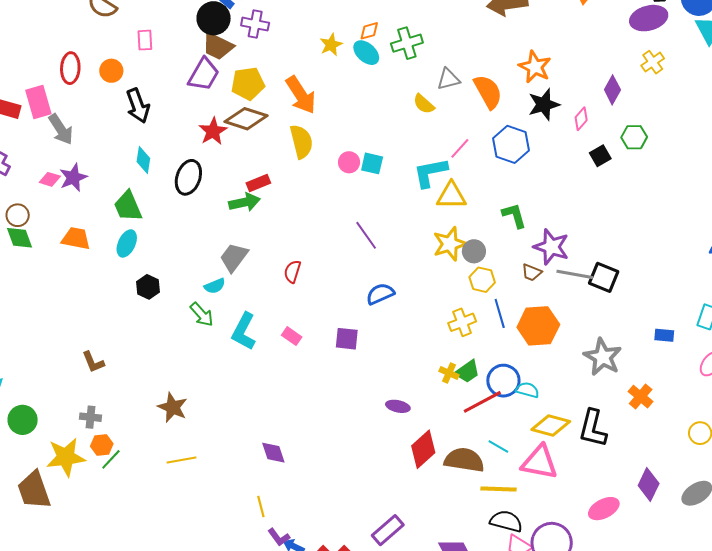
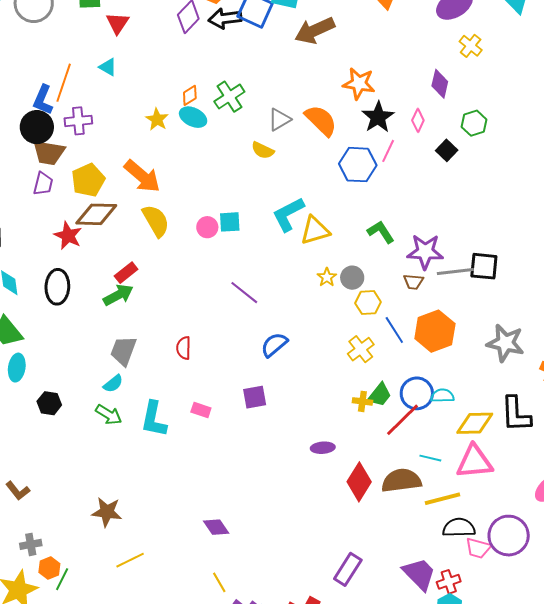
purple trapezoid: (204, 74) -> (43, 184), size x0.7
pink line: (460, 148) -> (388, 151), moved
yellow star: (450, 244) -> (327, 277), size x0.6

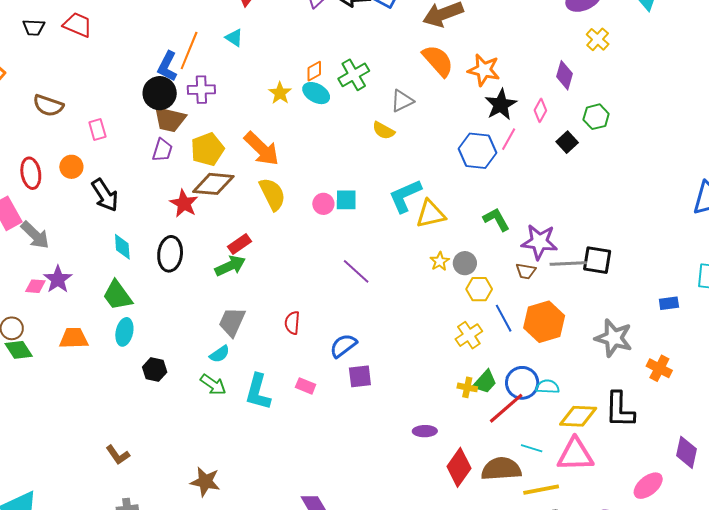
orange semicircle: (321, 120) -> (438, 61), moved
blue semicircle: (274, 345) -> (343, 346), moved

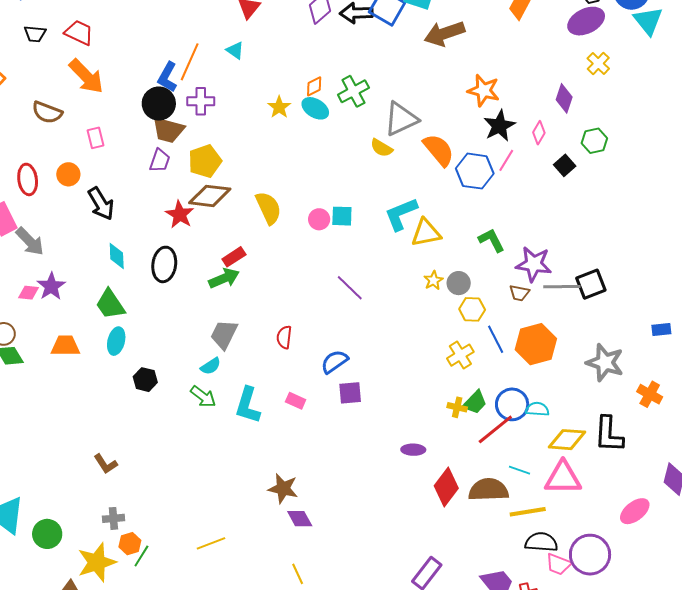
orange semicircle: (438, 61) -> (439, 150), moved
gray triangle: (402, 101) -> (401, 119), size x1.5
orange arrow: (262, 149) -> (86, 76), moved
black square: (597, 260) -> (591, 284), turned -32
brown star: (205, 482) -> (283, 489), moved

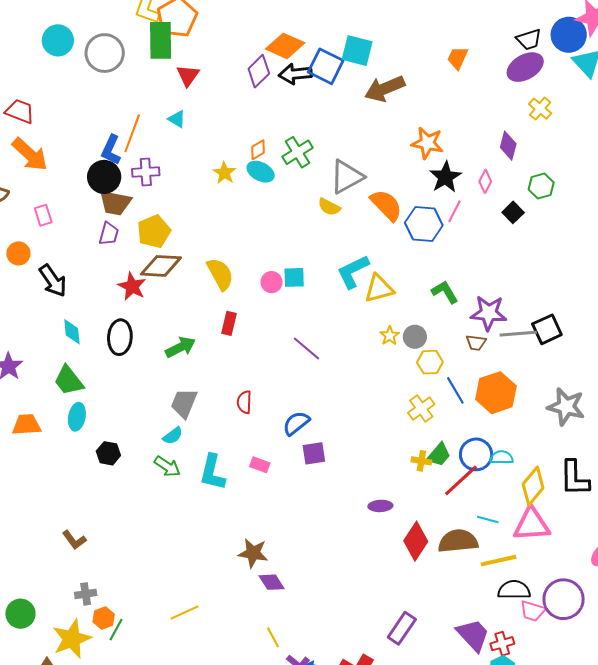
red rectangle: (234, 257) -> (229, 323), moved, turned -40
yellow diamond: (567, 440) -> (533, 486), turned -51

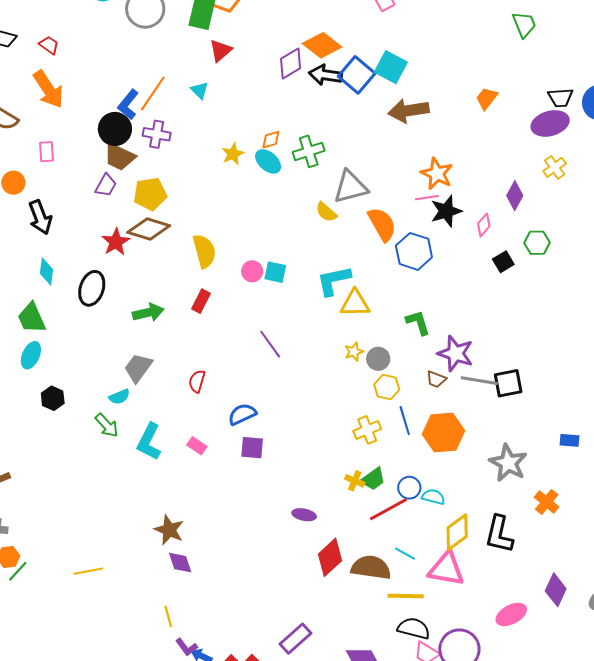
red trapezoid: (20, 111) -> (49, 45), size x0.7
pink line: (455, 211) -> (427, 198), moved, turned 40
blue circle: (476, 454) -> (409, 488), size x0.7

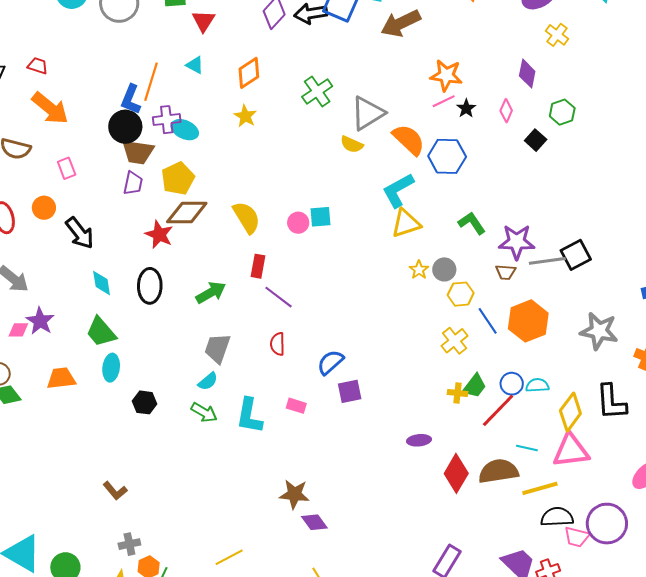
orange diamond: (271, 140) -> (249, 73), moved, size x1.5
cyan ellipse: (268, 161) -> (185, 130), moved
black star: (446, 211) -> (466, 108), size x0.6
cyan L-shape: (334, 281) -> (398, 190), moved
purple line: (270, 344) -> (279, 297), moved

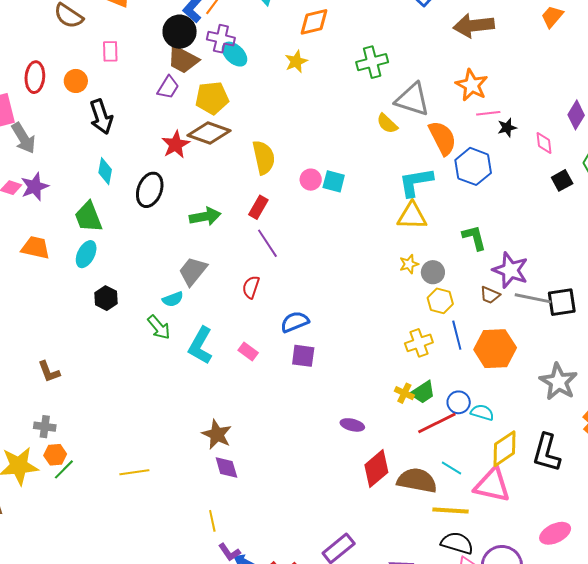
orange star: (446, 75) -> (472, 85), moved
pink diamond: (506, 111) -> (544, 143), turned -50
gray triangle: (368, 113) -> (412, 99), turned 30

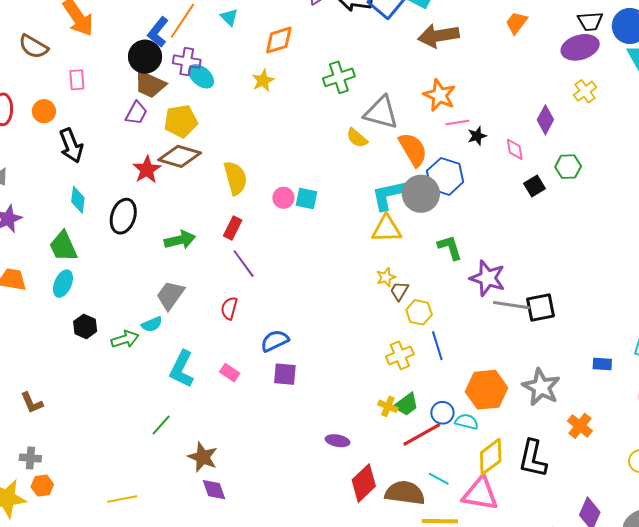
gray circle: (433, 272) -> (421, 194), moved, size x1.6
brown trapezoid: (490, 295) -> (399, 291), moved, turned 100
green arrow: (159, 327) -> (125, 339), moved, turned -64
orange hexagon: (495, 349) -> (486, 390), moved
green line: (64, 469) -> (161, 425), moved

